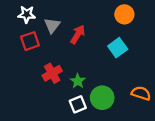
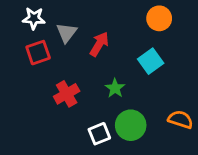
green star: (78, 81) -> (115, 88), moved

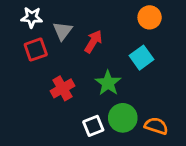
green star: (115, 88) -> (108, 83), size x1.4
orange semicircle: (180, 119) -> (156, 126), moved

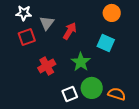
cyan square: (142, 58) -> (106, 43), turned -30

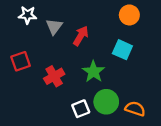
red square: (27, 37) -> (21, 61), moved

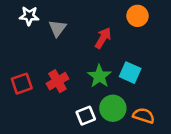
red arrow: (81, 36) -> (103, 38), moved
cyan square: (122, 50) -> (130, 73), moved
red square: (21, 61) -> (22, 84), moved

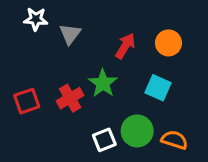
orange circle: (138, 16) -> (168, 43), moved
green star: (99, 76) -> (103, 83), moved

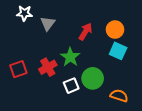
cyan square: (158, 88) -> (118, 51), moved
green circle: (137, 131) -> (93, 78), moved
white square: (104, 140) -> (71, 86), moved

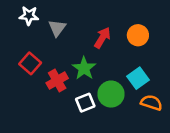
cyan square: (118, 51) -> (138, 78), moved, turned 30
red square: (18, 69) -> (30, 63), moved, turned -30
orange semicircle: (119, 96) -> (151, 103), moved

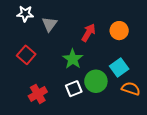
red cross: (57, 81) -> (38, 94), moved

